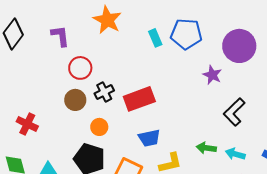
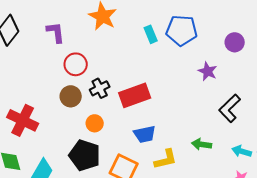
purple circle: (239, 46) -> (235, 42), size x0.6
red cross: (27, 124) -> (23, 120), size x1.4
cyan arrow: (235, 154) -> (242, 151), moved

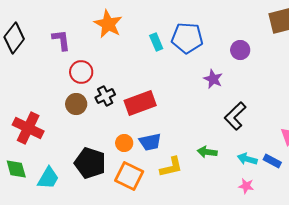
orange circle: (95, 123) -> (124, 143), moved

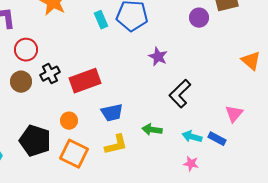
purple circle: (240, 50) -> (199, 18), moved
blue trapezoid: (150, 142) -> (112, 113), moved

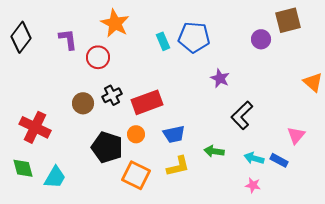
red circle: (26, 50) -> (98, 57), moved
orange circle: (69, 121) -> (136, 134), moved
black pentagon: (35, 141) -> (107, 147), moved

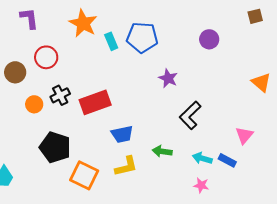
brown square: (288, 20) -> (255, 16), moved, size x0.6
orange star: (115, 23) -> (83, 23), moved
purple L-shape: (68, 39) -> (29, 18), moved
brown circle: (83, 103) -> (15, 72), moved
orange circle: (136, 134) -> (34, 104), moved

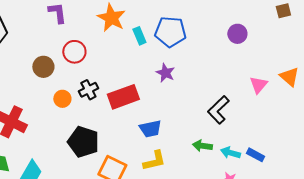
purple star: (168, 78) -> (165, 73), moved
pink triangle: (244, 135) -> (258, 85), moved
green arrow: (162, 151) -> (202, 146), moved

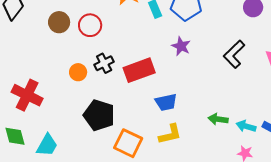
brown circle: (43, 67) -> (59, 22), moved
black L-shape: (218, 110) -> (234, 54), moved

